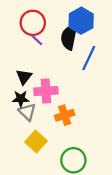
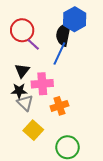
red circle: (33, 23) -> (22, 30), moved
purple line: (36, 39) -> (33, 44), moved
blue line: (89, 58) -> (59, 53), moved

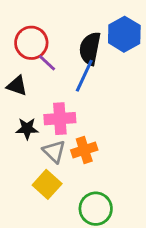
blue hexagon: (75, 19) -> (124, 34), moved
black triangle: (22, 71) -> (17, 86), moved, turned -49
gray triangle: (25, 103) -> (54, 151), moved

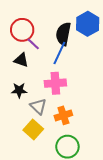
black triangle: (17, 86) -> (21, 60), moved
pink cross: (60, 119) -> (55, 83), moved
orange cross: (84, 150) -> (63, 115), moved

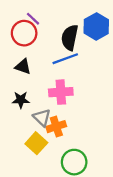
purple line: (33, 44) -> (33, 19), moved
blue line: (59, 53) -> (65, 59), turned 45
orange cross: (63, 115) -> (56, 127), moved

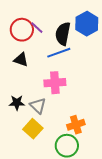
purple line: (33, 19) -> (37, 28), moved
black star: (21, 100) -> (17, 103), moved
orange cross: (56, 127) -> (76, 125), moved

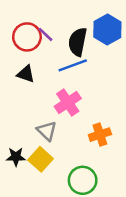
pink cross: (55, 83) -> (68, 102), turned -30
black star: (17, 103) -> (16, 157), moved
orange cross: (76, 125) -> (100, 135), moved

